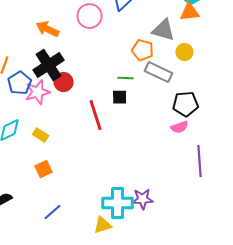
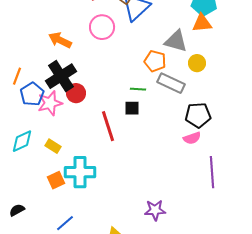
cyan cross: (118, 203) -> (80, 172), moved

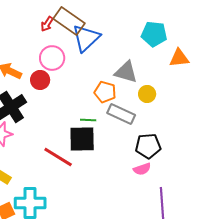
orange triangle: (202, 23) -> (179, 58), moved
red circle: (76, 93) -> (40, 80), moved
black square: (132, 108) -> (82, 139), size x1.8
red line: (108, 126) -> (58, 157), turned -40

